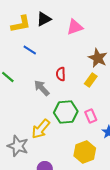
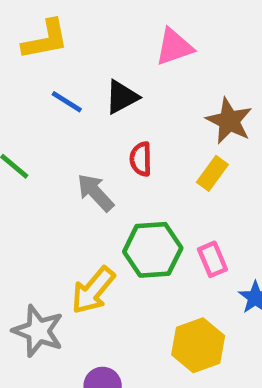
black triangle: (44, 19) -> (122, 97), moved

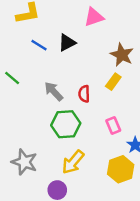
red semicircle: (141, 159) -> (84, 94), moved
green hexagon: (153, 250) -> (66, 124), moved
yellow arrow: (93, 290) -> (73, 162), moved
yellow hexagon: (198, 345) -> (121, 169), moved

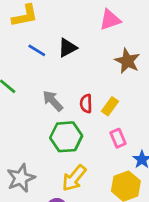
pink triangle: (94, 17) -> (110, 20), moved
yellow rectangle: (113, 82) -> (110, 106), moved
gray star: (24, 162) -> (21, 178), turned 30

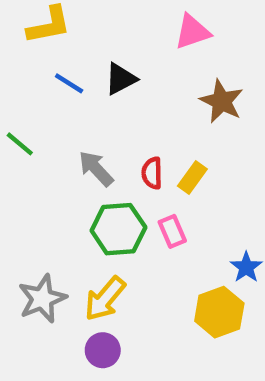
pink rectangle: (118, 138) -> (172, 231), moved
yellow arrow: (74, 178) -> (105, 299), moved

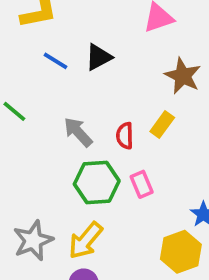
yellow rectangle: (192, 178) -> (162, 124), moved

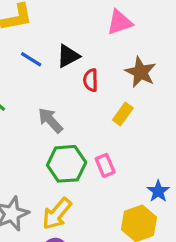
red semicircle: (125, 136) -> (91, 80), moved

